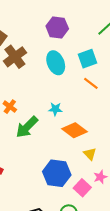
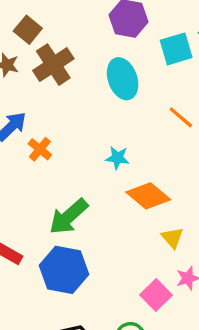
cyan square: (87, 59) -> (176, 49), moved
green arrow: (27, 127) -> (69, 217), moved
blue hexagon: (57, 173) -> (64, 270), moved

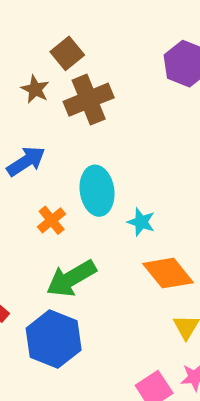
cyan ellipse: (123, 79) -> (97, 191), moved
orange cross: (40, 149) -> (52, 220), moved

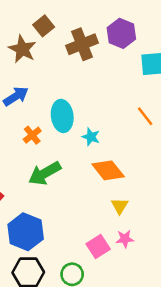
brown star: (35, 89) -> (22, 49), size x1.5
brown cross: (89, 100) -> (82, 44), moved
blue hexagon: (54, 339) -> (26, 232), moved

